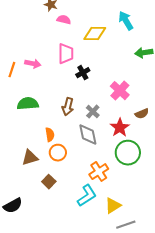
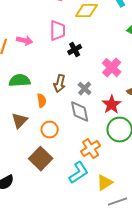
orange semicircle: (50, 135) -> (42, 101), moved
brown triangle: (30, 158) -> (20, 121), moved, turned -30
brown square: (49, 182) -> (41, 159), size x1.6

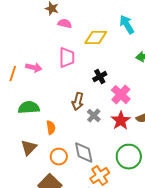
black cross: (75, 50) -> (100, 77), moved
brown arrow: (60, 84) -> (78, 102), moved
red star: (112, 105) -> (121, 121), moved
gray diamond: (80, 112) -> (84, 153), moved

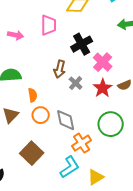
black cross: (100, 77) -> (82, 44), size x1.5
orange circle: (59, 157) -> (41, 115), moved

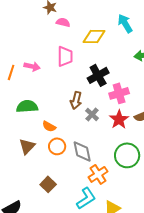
pink cross: (103, 62) -> (119, 93), turned 30
orange semicircle: (33, 95) -> (49, 126), turned 128
brown square: (32, 153) -> (48, 184), size x0.7

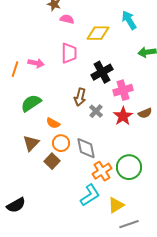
green semicircle: (27, 106) -> (31, 103), turned -30
green circle: (127, 155) -> (129, 167), moved
brown square: (48, 184) -> (52, 161), moved

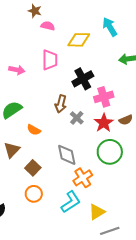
orange circle: (61, 143) -> (34, 194), moved
green circle: (129, 167) -> (110, 152), moved

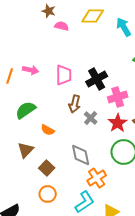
yellow diamond: (79, 40) -> (93, 16), moved
pink trapezoid: (50, 60) -> (64, 75), moved

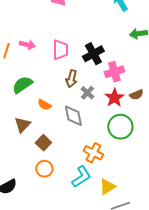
gray diamond: (81, 155) -> (73, 116), moved
orange cross: (97, 178) -> (93, 153), turned -30

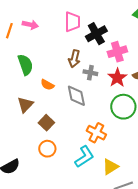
pink trapezoid: (60, 50) -> (72, 22), moved
green semicircle: (22, 85) -> (25, 65), turned 105
gray cross: (87, 93) -> (90, 73), turned -32

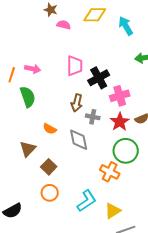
green semicircle: (25, 65) -> (28, 97), moved
orange cross: (96, 133) -> (110, 172), moved

